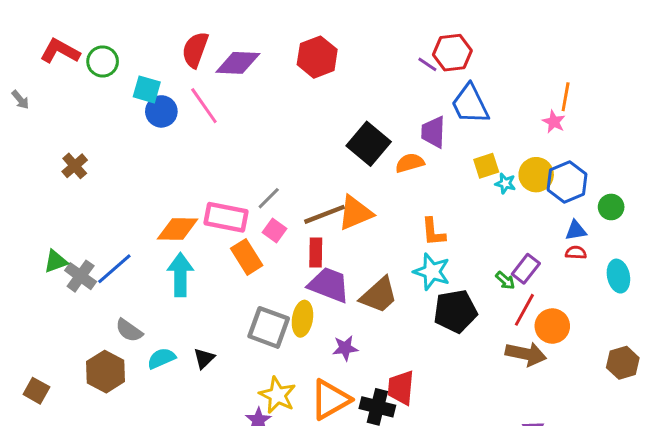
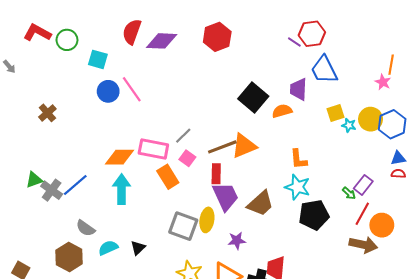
pink line: (204, 106) -> (132, 89), moved
blue circle: (161, 111) -> (108, 91), moved
purple trapezoid: (329, 285) -> (225, 196), turned 44

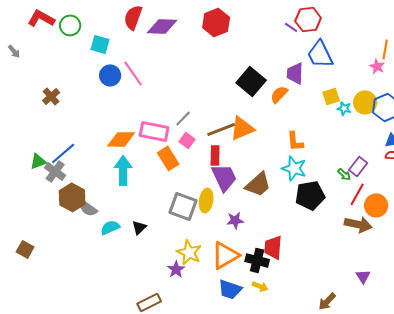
orange semicircle: (282, 111) -> (279, 94), turned -30
blue line: (75, 185) -> (63, 153), moved
brown hexagon: (69, 257) -> (72, 197), moved

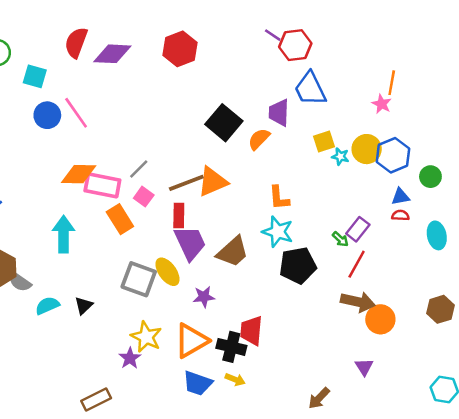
purple line: (291, 27) -> (273, 35), moved
orange diamond: (121, 139) -> (79, 174), moved
yellow ellipse: (206, 200) -> (167, 272), turned -45
orange circle: (376, 205) -> (380, 319), moved

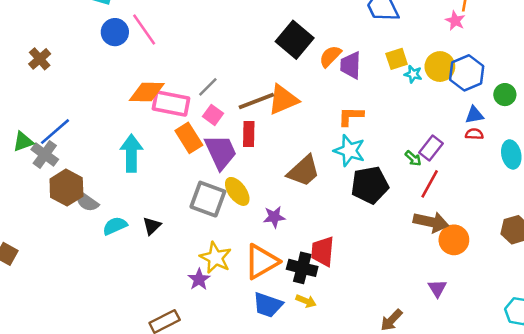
purple trapezoid: (279, 113) -> (351, 65), moved
orange L-shape: (279, 198) -> (351, 116), turned 96
purple trapezoid: (190, 243) -> (221, 152), moved

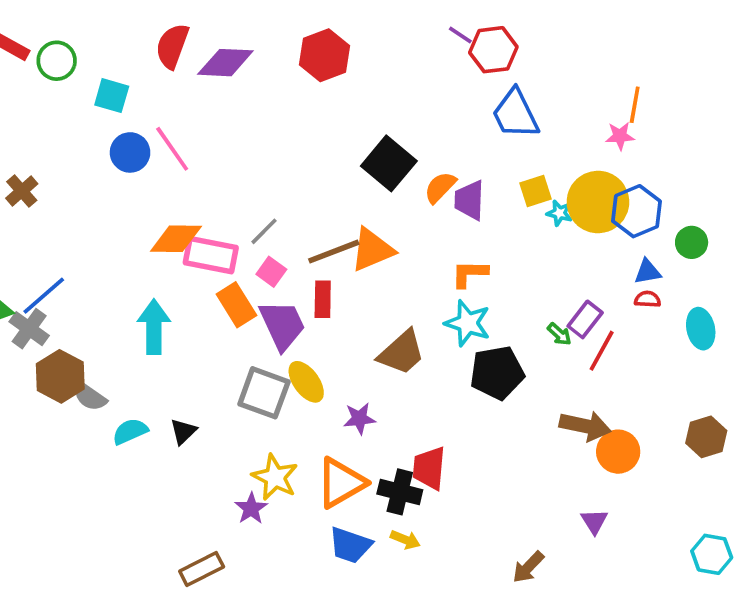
pink star: (455, 21) -> (620, 136), turned -30
yellow circle: (440, 67) -> (598, 202), size x1.4
red line: (430, 184) -> (602, 351), moved

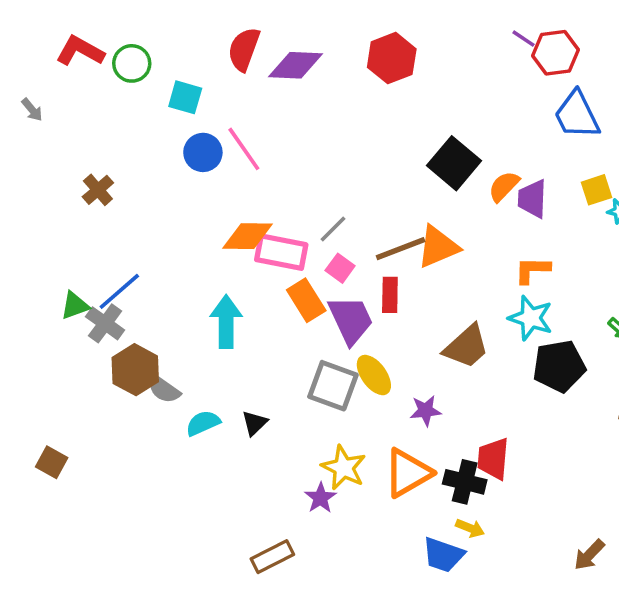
blue trapezoid: (350, 545) -> (443, 555), moved

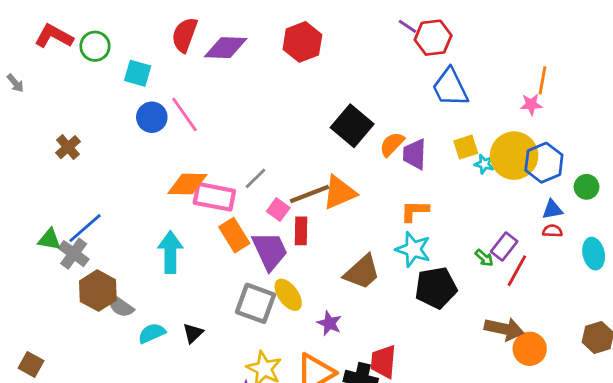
pink square: (340, 268) -> (278, 210), moved
green triangle: (75, 306) -> (50, 239), turned 30
purple star: (426, 411) -> (329, 323), turned 30

